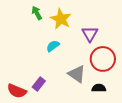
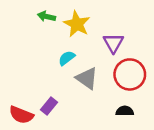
green arrow: (37, 13) -> (46, 16), turned -48
gray triangle: (77, 74) -> (87, 78), moved

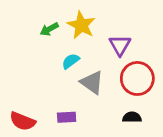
green arrow: (46, 16) -> (49, 29), moved, turned -42
purple rectangle: (49, 106) -> (67, 117), moved, turned 48

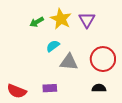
purple triangle: (120, 45) -> (87, 20), moved
gray triangle: (92, 82) -> (69, 62), turned -30

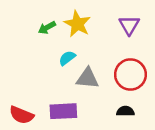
purple triangle: (87, 20) -> (129, 25), moved
purple rectangle: (50, 88) -> (63, 111), size x1.5

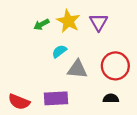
purple triangle: (129, 25) -> (99, 22), moved

